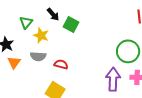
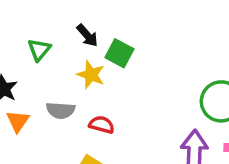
yellow star: (41, 35) -> (91, 75), moved

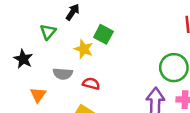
black arrow: (87, 35) -> (73, 12), moved, turned -105
orange triangle: (18, 121) -> (38, 95), moved

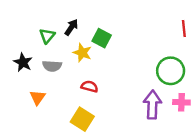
black arrow: (73, 12) -> (71, 27), moved
gray semicircle: (63, 74) -> (52, 66), moved

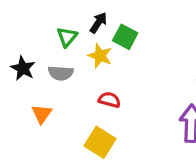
black arrow: (71, 27) -> (98, 23), moved
green triangle: (47, 36) -> (67, 37), moved

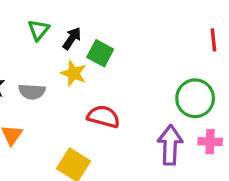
green triangle: (67, 37) -> (39, 30), moved
red semicircle: (109, 100) -> (103, 117), moved, size x1.4

